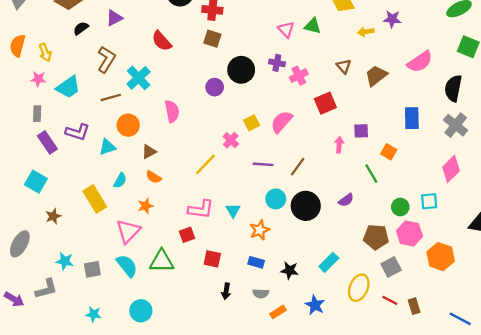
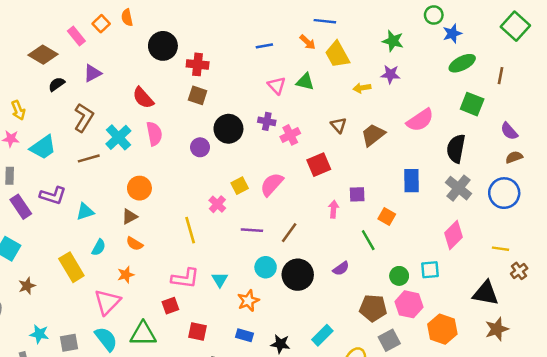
pink semicircle: (172, 111) -> (154, 134), moved
orange circle: (128, 125) -> (139, 188), moved
yellow line: (205, 164) -> (190, 230), turned -60

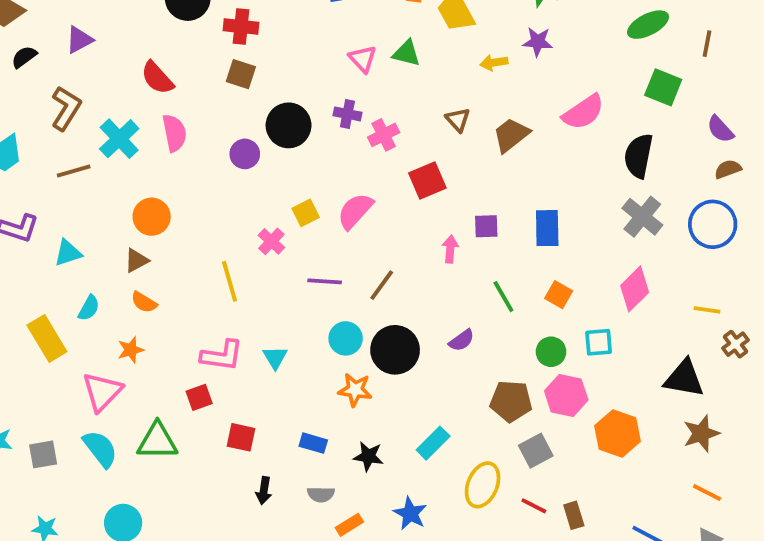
blue rectangle: (411, 181) -> (547, 228), moved
orange square: (387, 217) -> (559, 295), moved
orange star: (248, 301) -> (355, 390), moved, turned 30

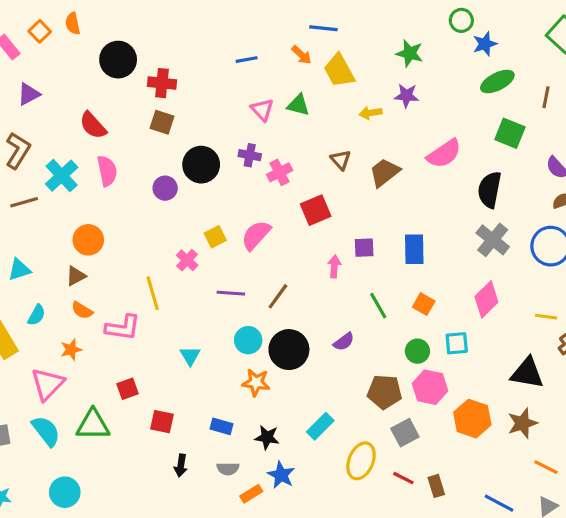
pink L-shape: (222, 356) -> (123, 328), moved
brown star: (701, 434) -> (522, 423), moved
blue star: (410, 513) -> (281, 475), moved

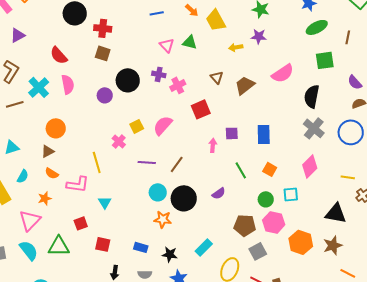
green square: (510, 133) -> (325, 60), turned -30
cyan triangle: (190, 356) -> (105, 202), moved

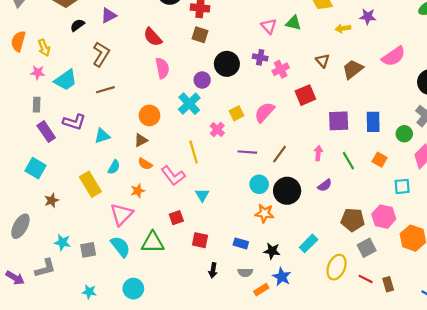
cyan cross: (39, 87) -> (189, 104), moved
purple square: (232, 133) -> (339, 121), size x1.5
pink arrow: (213, 145) -> (318, 153), moved
pink L-shape: (78, 184) -> (173, 176), turned 45
green circle: (266, 199) -> (404, 134), moved

